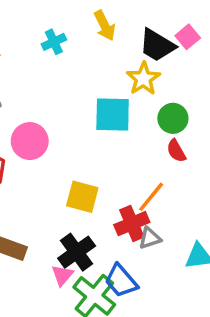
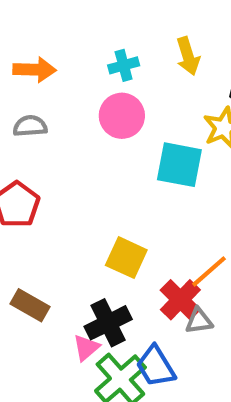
pink circle: (30, 141) -> (122, 116), moved
red cross: (132, 224) -> (180, 300), turned -32

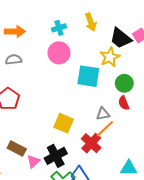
gray triangle: (199, 321) -> (103, 114), moved
pink triangle: (86, 348) -> (33, 161), moved

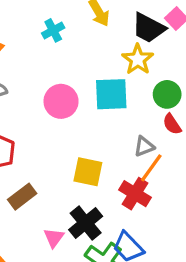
pink circle: (59, 53) -> (61, 101), moved
brown rectangle: (17, 149) -> (22, 197), moved, turned -54

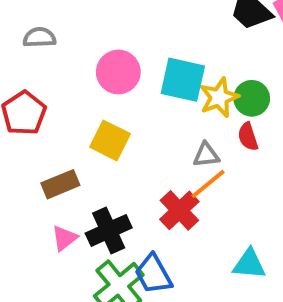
yellow star: (138, 59) -> (219, 97), moved
yellow square: (88, 172) -> (110, 140), moved
brown rectangle: (22, 197) -> (60, 184), moved

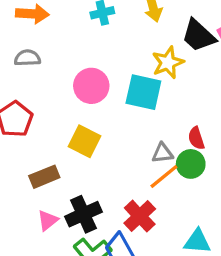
yellow star: (219, 97) -> (168, 63), moved
green circle: (252, 98) -> (191, 164), moved
red cross: (179, 210) -> (140, 216), moved

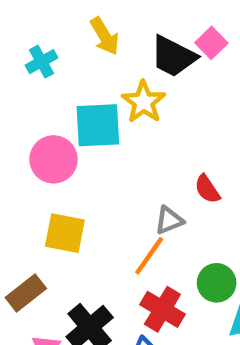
cyan square: (143, 92) -> (98, 125), moved
green circle: (191, 164) -> (217, 283), moved
orange line: (164, 177) -> (149, 256), moved

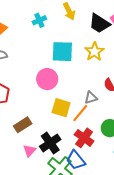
yellow star: (144, 102) -> (94, 52), moved
pink circle: (54, 159) -> (47, 79), moved
yellow square: (65, 233) -> (61, 108), moved

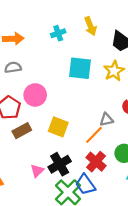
pink circle: (47, 79) -> (35, 95), moved
yellow square: (61, 108) -> (58, 127), moved
brown rectangle: (23, 125) -> (22, 131), moved

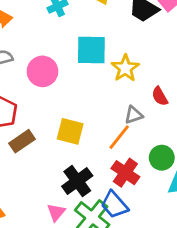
yellow star: (114, 71) -> (125, 68), moved
pink circle: (35, 95) -> (42, 71), moved
pink triangle: (37, 171) -> (56, 212), moved

